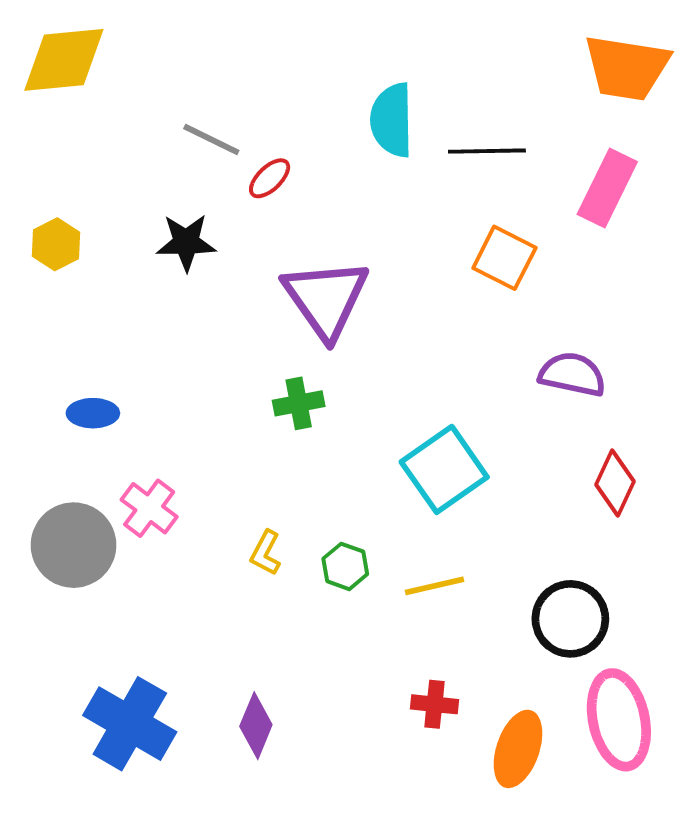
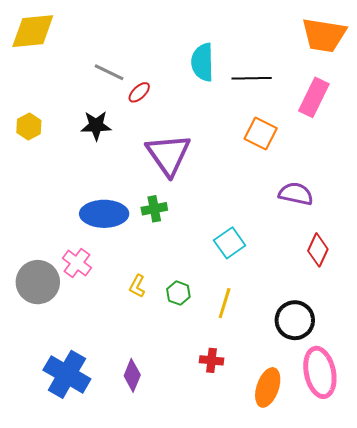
blue ellipse: (93, 413) -> (104, 214), moved, size x1.8
cyan square: (444, 469) -> (230, 243), size x0.7
yellow line: (435, 586) -> (225, 303), turned -60
red cross: (435, 704) -> (211, 360), moved

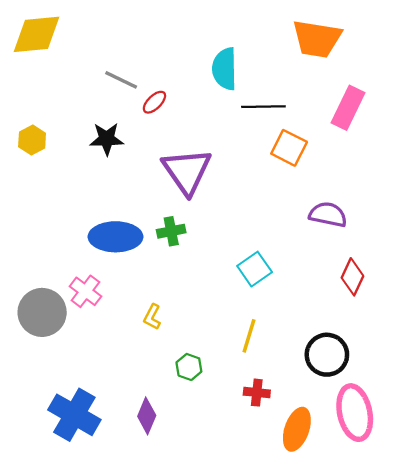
orange trapezoid: (324, 35) -> (317, 39), moved
black line: (252, 78) -> (263, 107), moved
green hexagon: (178, 293) -> (189, 367), moved
red cross: (211, 360) -> (257, 393), moved

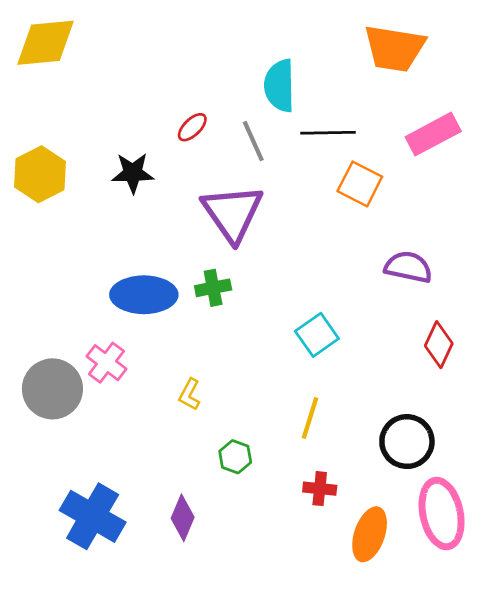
gray line: (121, 80) -> (253, 141), moved, turned 40
pink rectangle: (348, 108) -> (433, 134), turned 36
yellow hexagon: (32, 140) -> (40, 174), size x1.5

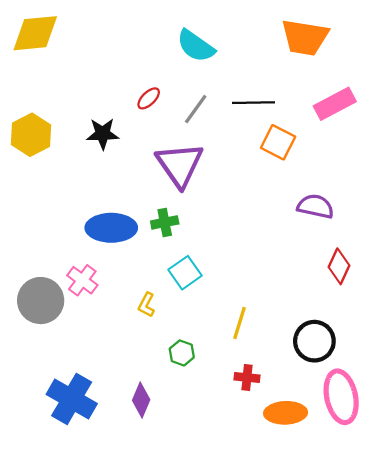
cyan semicircle: (280, 86) -> (196, 46), moved, turned -54
gray line: (253, 141) -> (196, 109), turned 60
cyan square: (317, 335) -> (185, 273), moved
orange ellipse: (370, 534) -> (286, 413), turned 69

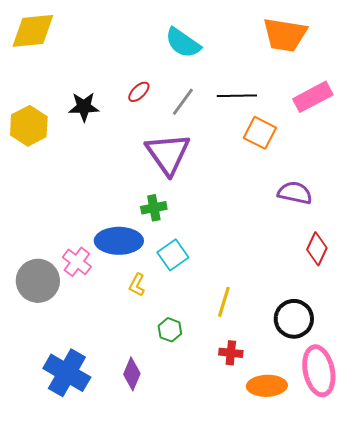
black star: (103, 134) -> (84, 107), moved
blue ellipse: (111, 228) -> (119, 241), moved

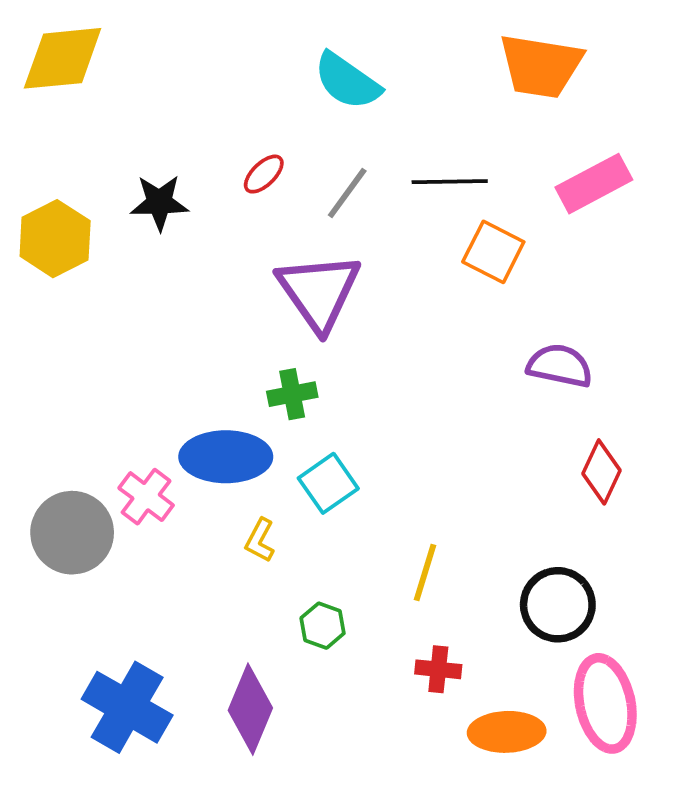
purple diamond: (132, 374) -> (250, 709), size x1.4

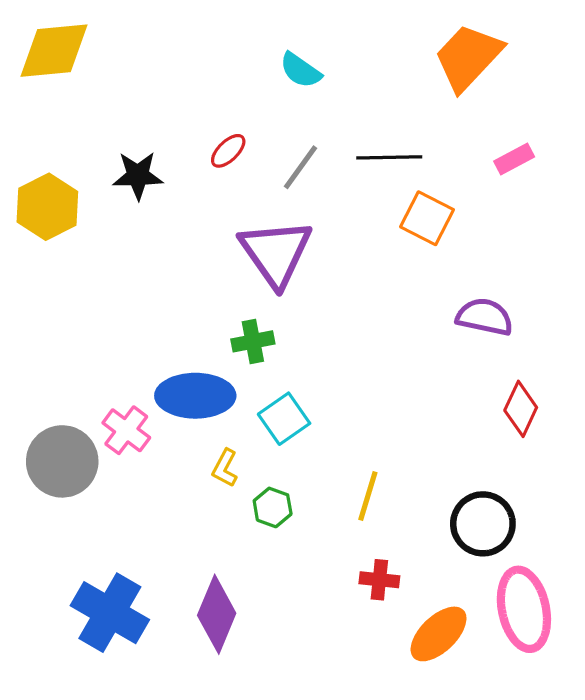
orange trapezoid: (541, 66) -> (468, 57), turned 124
cyan semicircle: (347, 81) -> (300, 70), size x0.7
pink rectangle: (594, 184) -> (514, 159), size x0.6
green hexagon: (323, 626) -> (273, 507), moved
orange ellipse: (507, 732) -> (439, 634), turned -42

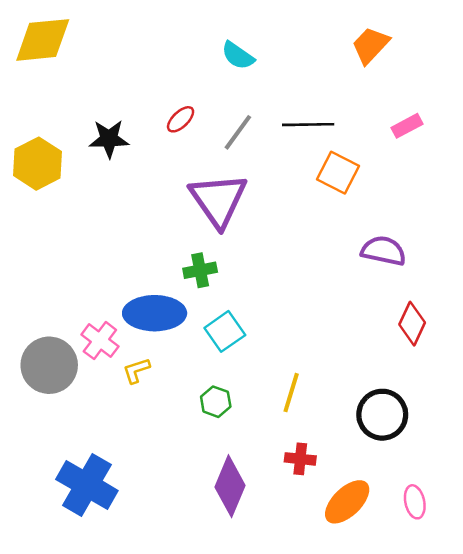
orange trapezoid: (468, 57) -> (371, 45), size x0.7
yellow L-shape: (225, 468) -> (136, 370), moved, turned 44
pink ellipse: (524, 609) -> (415, 502), moved, size x0.5
purple diamond: (217, 614) -> (230, 486), moved

